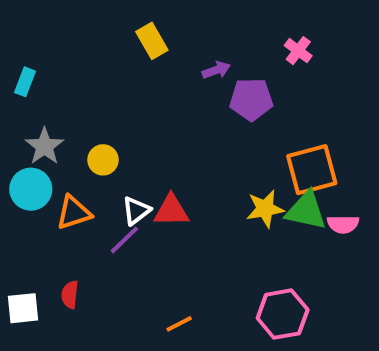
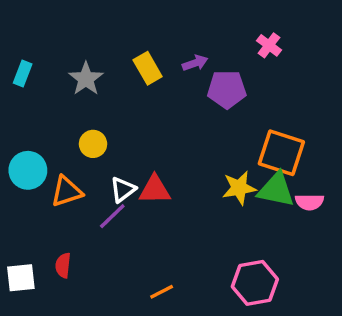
yellow rectangle: (152, 41) -> (148, 68), moved
gray star: (44, 146) -> (86, 79), moved
orange square: (312, 170) -> (281, 153), turned 33

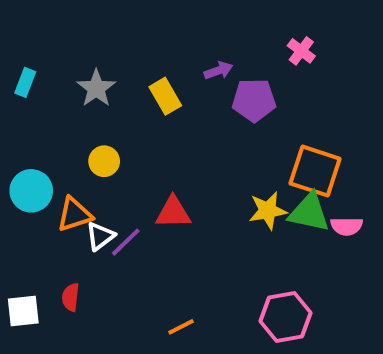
yellow rectangle: (148, 68) -> (165, 96), moved
white triangle: (123, 190) -> (100, 236), moved

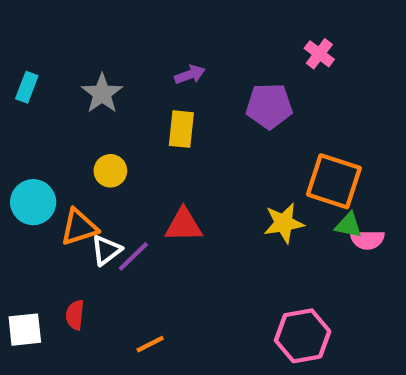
purple arrow: (218, 71) -> (190, 75), moved
yellow rectangle: (165, 96) -> (181, 129), moved, turned 36
green triangle: (309, 212) -> (349, 225), moved, size x0.6
orange line: (181, 327) -> (150, 344), moved

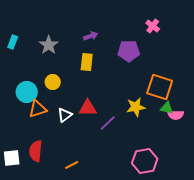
cyan circle: (33, 202) -> (27, 92), moved
white triangle: (106, 250) -> (65, 115), moved
purple line: (133, 256) -> (108, 123), moved
red semicircle: (75, 315) -> (36, 151), size x1.5

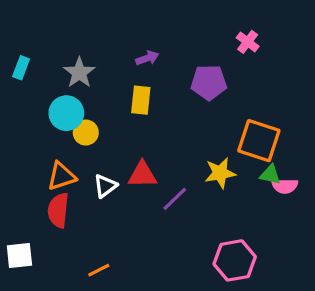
cyan circle: (27, 92) -> (66, 113), moved
red semicircle: (36, 151) -> (58, 210), moved
orange line: (72, 165) -> (99, 270), moved

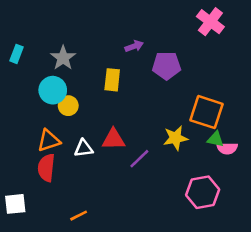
pink cross: (248, 42) -> (210, 22), moved, size x1.5
purple arrow: (147, 58) -> (134, 46), moved
white triangle: (105, 186) -> (84, 148), turned 30
pink hexagon: (235, 260) -> (203, 192), moved

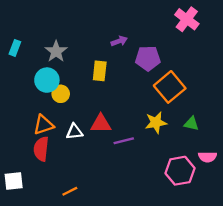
orange square: (207, 112) -> (170, 87), moved, turned 32
pink semicircle: (227, 148) -> (207, 157), moved
purple line: (139, 159) -> (124, 141), turned 30

